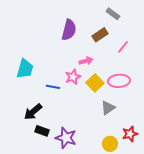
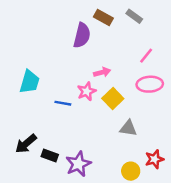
brown rectangle: (100, 35) -> (103, 18), moved, turned 63
pink ellipse: (119, 81) -> (150, 84), moved
gray triangle: (108, 108) -> (128, 128), turned 42
black arrow: (33, 112) -> (26, 144), moved
purple star: (66, 138) -> (78, 164), turned 30

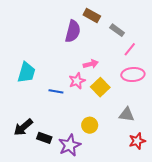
gray rectangle: (134, 16) -> (117, 30), moved
gray triangle: (128, 128) -> (127, 115), moved
yellow circle: (131, 171) -> (90, 125), moved

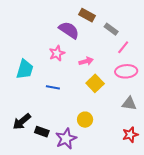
purple semicircle: (73, 31) -> (69, 30), turned -70
pink star: (77, 81) -> (57, 53), moved
gray triangle: (127, 115) -> (129, 103), moved

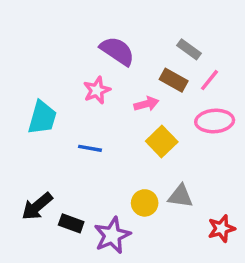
brown rectangle: (87, 15) -> (174, 80), moved
gray triangle: (129, 103) -> (180, 196), moved

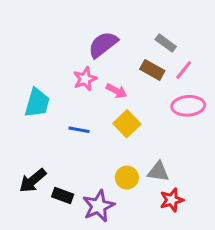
purple semicircle: (117, 51) -> (103, 45), turned -72
pink arrow: (146, 104) -> (116, 91), moved, turned 42
yellow square: (162, 141) -> (127, 124), moved
red star: (221, 229) -> (172, 200), moved

